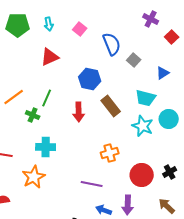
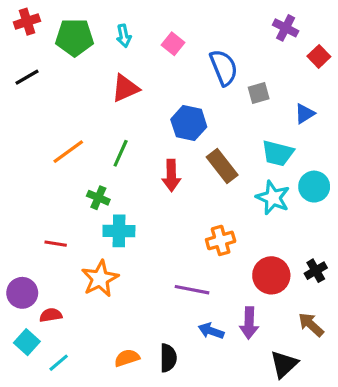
gray square: (134, 60) -> (259, 93), turned 32
green cross: (33, 115) -> (98, 198), moved

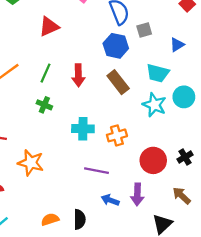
blue hexagon: (189, 123) -> (116, 46), moved
red arrow: (171, 175) -> (78, 75), moved
green cross: (98, 198) -> (44, 105), moved
cyan cross: (119, 231) -> (83, 129), moved
orange star: (100, 279) -> (31, 163), turned -30

